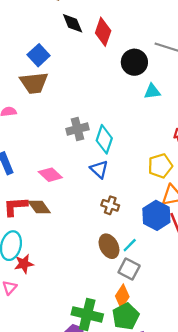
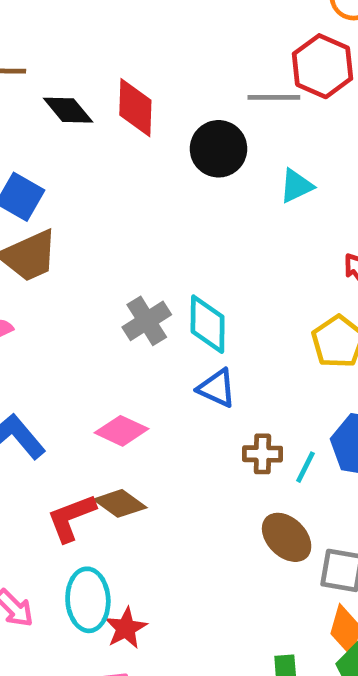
cyan triangle: (152, 91) -> (296, 186), moved
cyan line: (130, 245) -> (305, 467), moved

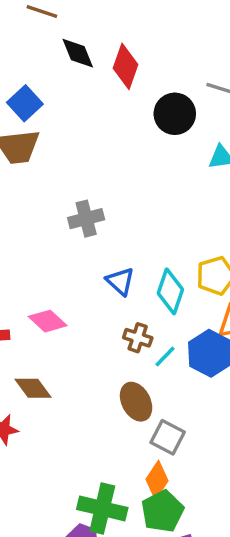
cyan diamond: (208, 324) -> (170, 291), moved
pink diamond: (122, 431) -> (48, 321), moved
brown diamond: (120, 503) -> (33, 388), moved

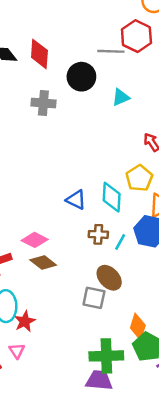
gray cross: (86, 219) -> (43, 103), moved, turned 35
brown diamond: (33, 388) -> (43, 263), moved
gray square: (168, 437) -> (94, 298), moved

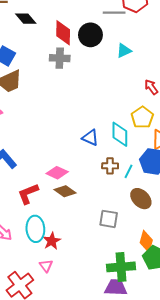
red diamond: (39, 54) -> (63, 33), moved
brown ellipse: (109, 278) -> (141, 199), moved

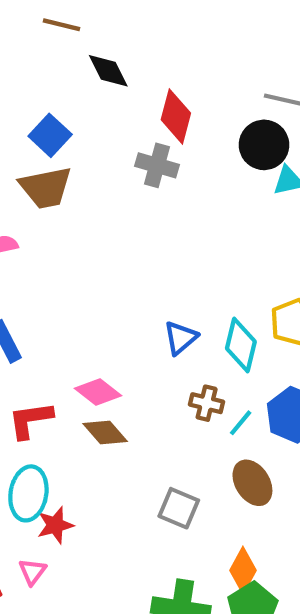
black circle: (90, 35) -> (264, 145), moved
blue triangle: (90, 138) -> (180, 338), turned 42

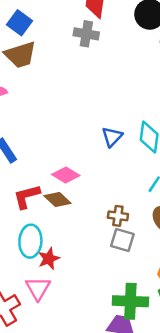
brown cross: (207, 403) -> (118, 216), moved
brown diamond: (105, 433) -> (57, 200), moved
pink triangle: (32, 572) -> (38, 288), size x1.5

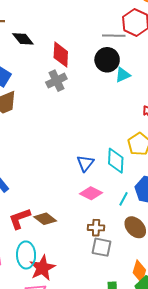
gray cross: (86, 34) -> (56, 81), turned -30
pink diamond: (66, 175) -> (91, 193), moved
red star: (49, 259) -> (42, 268), size x1.4

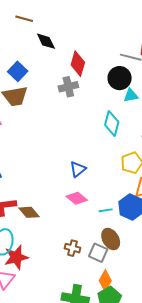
cyan diamond: (116, 161) -> (112, 124), moved
cyan line: (123, 199) -> (106, 210), turned 40
brown cross: (96, 228) -> (72, 248), moved
gray square: (102, 247) -> (98, 253), moved

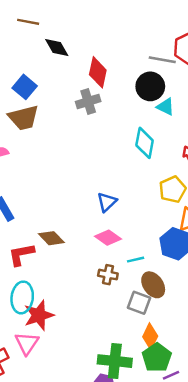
cyan triangle: (131, 95) -> (166, 107), turned 42
cyan line: (106, 210) -> (136, 260), moved
brown diamond: (29, 212) -> (51, 238), moved
brown cross: (72, 248) -> (108, 275), moved

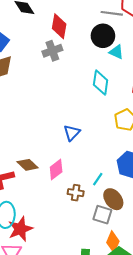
pink diamond: (108, 238) -> (56, 170), moved, turned -70
cyan line: (136, 260) -> (98, 179), turned -40

